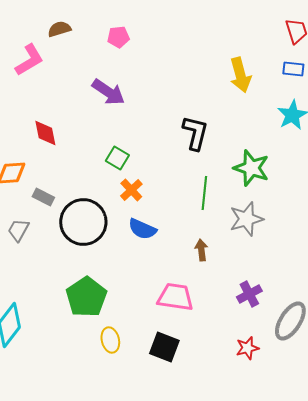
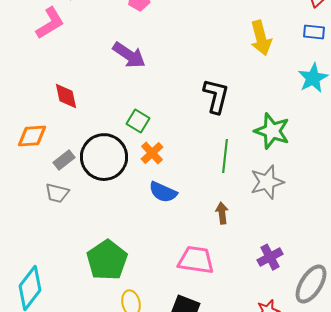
gray rectangle: (43, 197) -> (64, 160), turned -65
black circle: (83, 222) -> (104, 157), moved
gray trapezoid: (18, 230) -> (57, 193), moved, turned -105

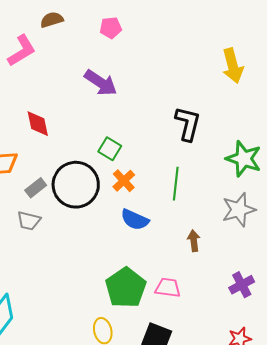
green line: (225, 156) -> (176, 184), moved
green pentagon: (107, 260) -> (126, 288), moved
pink trapezoid: (196, 260) -> (168, 288), size x0.7

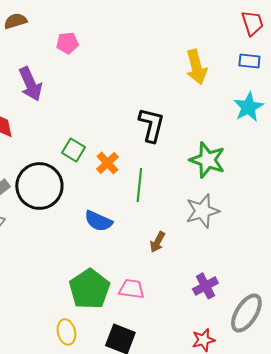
pink pentagon: (111, 28) -> (67, 43), moved
purple arrow: (101, 83) -> (30, 84), moved, turned 32
orange cross: (124, 181) -> (107, 163), moved
brown arrow: (194, 241) -> (157, 242), turned -145

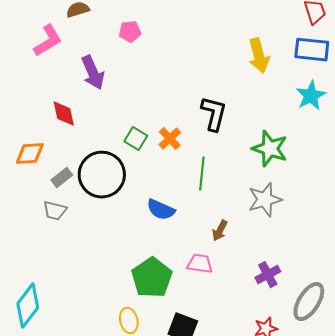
blue rectangle: (249, 61) -> (312, 50), size x1.6
orange cross: (107, 163) -> (170, 139), moved
pink trapezoid: (131, 289) -> (200, 264), moved

